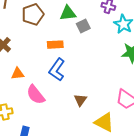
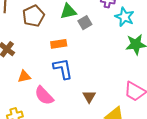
blue L-shape: (57, 70) -> (63, 69), turned 140

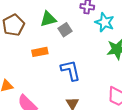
blue L-shape: (63, 69) -> (71, 70), moved

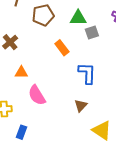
orange rectangle: (40, 52) -> (62, 48), turned 49

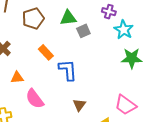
orange rectangle: (62, 48) -> (46, 52), moved
blue L-shape: (87, 73) -> (68, 70), moved

